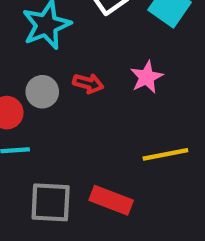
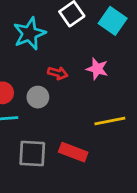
pink star: (147, 77) -> (97, 69), turned -30
gray circle: (42, 92) -> (38, 97), moved

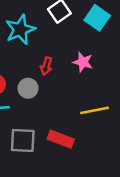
red arrow: (58, 73) -> (46, 66), turned 90

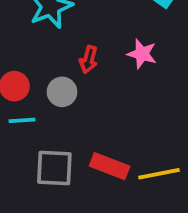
yellow line: (95, 110) -> (159, 174), moved

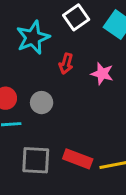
red arrow: (89, 60) -> (66, 64), moved

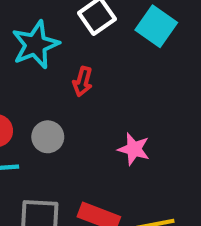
pink star: (102, 74) -> (134, 149), moved

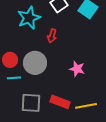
gray circle: (48, 137) -> (35, 63), size x1.5

